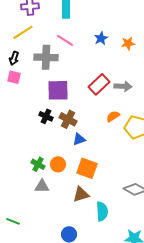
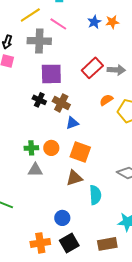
yellow line: (23, 32) -> (30, 15), moved
orange star: (128, 43) -> (112, 22), moved
green cross: (38, 164) -> (31, 148), turned -32

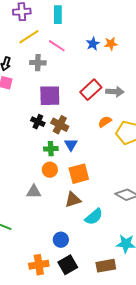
gray cross: (39, 41) -> (38, 63), size x0.7
blue triangle: (72, 123) -> (71, 145), turned -40
green cross: (31, 148) -> (51, 149), moved
orange square: (80, 152) -> (79, 174), turned -35
cyan semicircle: (95, 195) -> (94, 217), turned 54

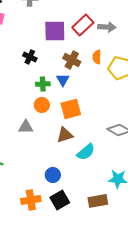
purple square: (50, 96) -> (55, 31), moved
orange semicircle: (105, 122) -> (97, 57), turned -56
brown cross: (60, 125) -> (72, 60), moved

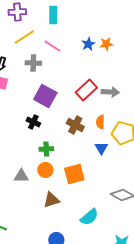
purple square: (55, 31) -> (45, 96), moved, turned 30
blue triangle: (63, 80) -> (101, 148), moved
gray triangle: (26, 127) -> (21, 176), moved
brown triangle: (65, 135) -> (51, 200), moved

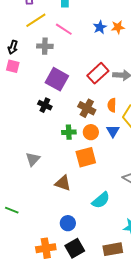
green cross: (46, 149) -> (69, 132), moved
orange circle: (45, 170) -> (91, 132), moved
gray triangle: (21, 176) -> (33, 159), turned -49
brown triangle: (51, 200) -> (63, 183), turned 36

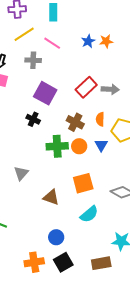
green cross: (69, 132) -> (57, 146), size x1.5
orange square: (86, 157) -> (83, 183), moved

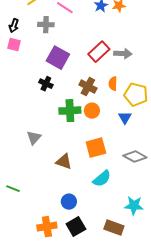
blue triangle: (101, 145) -> (125, 118), moved
brown rectangle: (101, 263) -> (114, 228), turned 30

